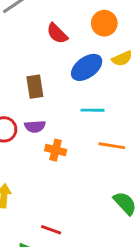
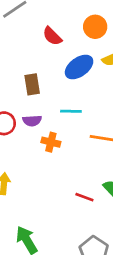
cyan line: (92, 110) -> (71, 111), moved
red line: (51, 230) -> (84, 197), moved

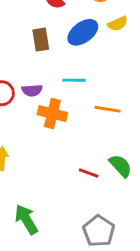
brown rectangle: (32, 84) -> (41, 40), moved
orange cross: (51, 142) -> (52, 114), size x1.4

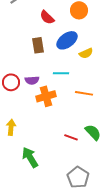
yellow semicircle: (118, 24) -> (86, 53), moved
orange cross: (52, 114) -> (46, 96), turned -30
green arrow: (26, 219) -> (30, 157), moved

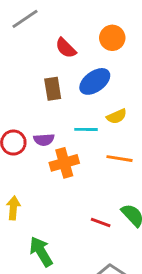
yellow semicircle: (86, 53) -> (117, 116), moved

